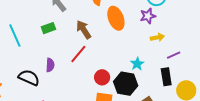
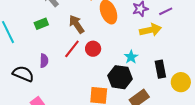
yellow arrow: (157, 37) -> (150, 30), size x1.5
purple line: (174, 55) -> (166, 11), moved
red circle: (102, 77) -> (93, 49), moved

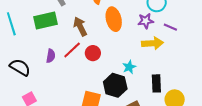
purple line: (166, 11) -> (170, 27), turned 40
green rectangle: (41, 24) -> (46, 21), size x1.6
purple semicircle: (44, 61) -> (51, 56), moved

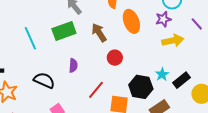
purple line: (170, 27) -> (197, 24), moved, turned 32
red line: (72, 50) -> (96, 90), moved
cyan star: (129, 67) -> (162, 74), moved
black rectangle: (156, 83) -> (182, 80), turned 60

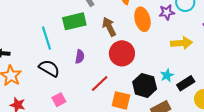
purple star: (163, 19) -> (167, 12), moved
cyan line: (30, 38) -> (47, 38), moved
red circle: (115, 58) -> (122, 53), size x1.6

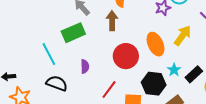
orange ellipse: (142, 19) -> (156, 44), moved
brown arrow: (109, 27) -> (112, 21), moved, turned 36
yellow arrow: (181, 43) -> (183, 35), turned -40

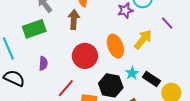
black rectangle: (194, 74) -> (151, 79), turned 72

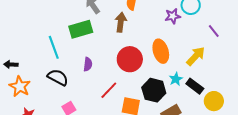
yellow arrow: (143, 39) -> (196, 56), moved

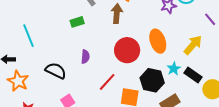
green rectangle: (81, 29) -> (77, 22), size x0.6
cyan line: (54, 47) -> (28, 36), moved

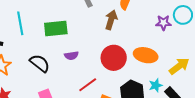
green rectangle: (77, 22) -> (56, 29), moved, size x1.6
orange ellipse: (158, 41) -> (146, 55), turned -70
purple semicircle: (85, 57) -> (71, 56), turned 64

